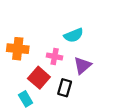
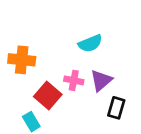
pink cross: (55, 56) -> (74, 80), moved
black rectangle: (65, 88) -> (116, 108), moved

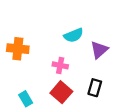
purple triangle: (101, 80) -> (99, 50), moved
red square: (48, 96) -> (61, 92), moved

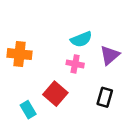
pink cross: (60, 65) -> (75, 64), moved
red square: (61, 92) -> (55, 94), moved

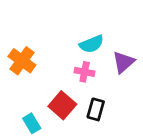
orange cross: (20, 54) -> (22, 61), turned 30
black rectangle: (105, 97) -> (96, 109), moved

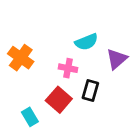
pink cross: (85, 72) -> (68, 68), moved
black rectangle: (96, 109) -> (90, 91), moved

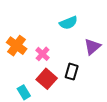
cyan semicircle: (86, 42) -> (68, 23), moved
pink cross: (68, 68) -> (42, 54), moved, turned 32

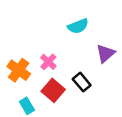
orange cross: (17, 46) -> (19, 70), moved
black rectangle: (72, 72) -> (82, 82), turned -56

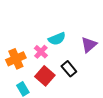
cyan semicircle: (78, 26) -> (57, 39), moved
orange cross: (19, 70) -> (16, 59), turned 30

